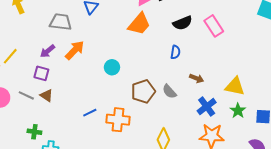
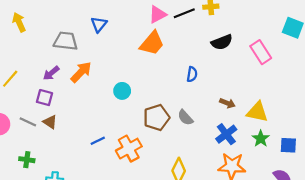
black semicircle: (182, 23) -> (222, 42), moved
pink rectangle: (214, 26) -> (261, 52), moved
brown arrow: (197, 78) -> (227, 103), moved
orange cross: (118, 120) -> (129, 149), turned -35
green cross: (34, 132) -> (27, 160), moved

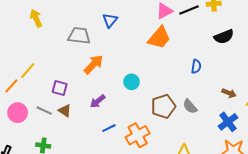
purple arrow: (51, 73) -> (98, 101), moved

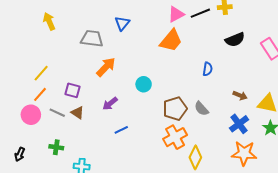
orange line: (11, 86) -> (40, 94), moved
orange cross: (138, 135) -> (175, 137), moved

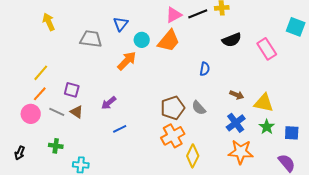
orange arrow: (106, 67) -> (127, 61), moved
cyan circle: (144, 84) -> (142, 40), moved

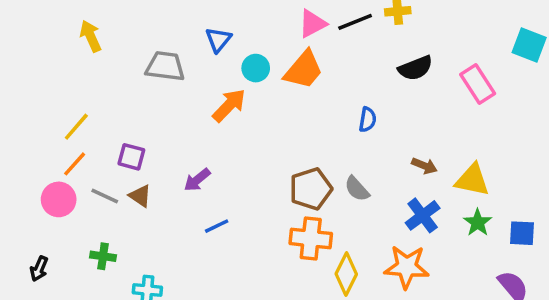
orange cross: (173, 136) -> (311, 239), turned 35
orange star: (241, 152) -> (407, 267), moved

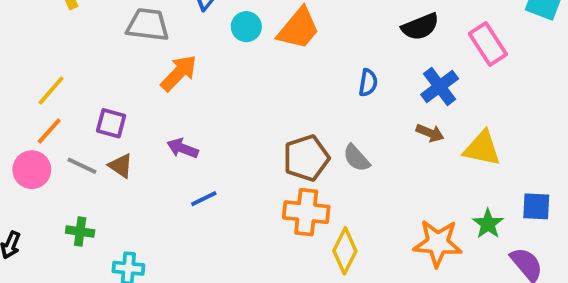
orange arrow: (229, 105) -> (179, 73), moved
purple arrow: (197, 180) -> (183, 148), turned 60
blue cross: (423, 215) -> (440, 87), moved
green star: (478, 223) -> (488, 224), moved
orange star: (407, 267) -> (438, 243), moved

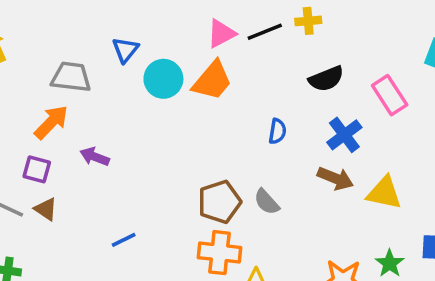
cyan circle: (246, 27) -> (163, 79), size x1.4
orange arrow: (179, 73) -> (51, 122), moved
brown arrow: (430, 133) -> (335, 178), size x1.4
purple arrow: (183, 148) -> (95, 157), moved

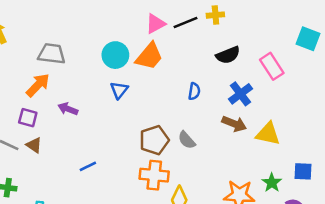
blue triangle: (125, 50) -> (119, 90), moved

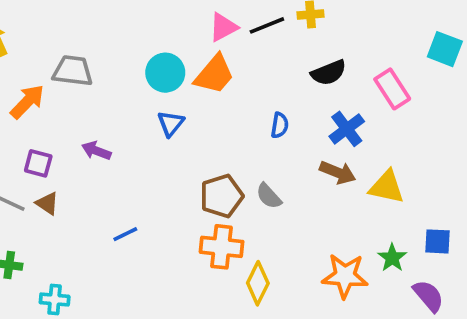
orange arrow: (38, 85) -> (27, 102), moved

